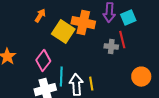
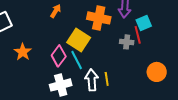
cyan square: (128, 18) -> (144, 23), moved
yellow square: (63, 32) -> (79, 40), moved
cyan line: (61, 77) -> (77, 60), moved, turned -30

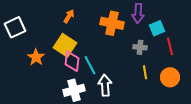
red line: (138, 35) -> (170, 46), moved
yellow square: (79, 40) -> (65, 45), moved
pink diamond: (59, 56) -> (72, 61), turned -30
yellow line: (107, 79) -> (145, 72), moved

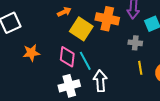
orange arrow: (69, 16) -> (64, 12), turned 32
yellow square: (65, 45) -> (81, 29), moved
orange star: (36, 57) -> (31, 53), turned 30

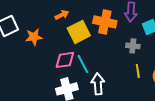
yellow square: (81, 29) -> (79, 32), turned 30
orange star: (31, 53) -> (34, 37), moved
pink diamond: (67, 57) -> (65, 60), turned 75

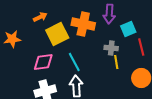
cyan line: (83, 64) -> (74, 62), moved
yellow line: (138, 71) -> (116, 62), moved

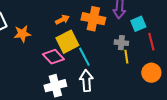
orange arrow: (40, 17) -> (62, 20), moved
yellow square: (57, 34) -> (67, 42), moved
pink diamond: (43, 62) -> (53, 57), turned 55

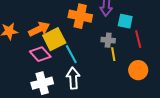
orange arrow: (62, 20) -> (39, 29), moved, size x1.5
cyan square: (138, 24) -> (125, 21), turned 35

